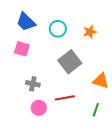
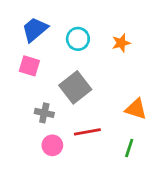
blue trapezoid: (26, 22) -> (35, 29), turned 95
gray square: (70, 62) -> (75, 87), moved

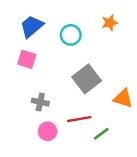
orange star: (121, 43) -> (110, 23), moved
gray square: (75, 87) -> (87, 79), moved
green line: (129, 148) -> (101, 134), moved, turned 35

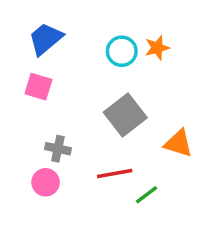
orange star: (110, 23) -> (157, 48), moved
cyan circle: (71, 35) -> (122, 51), moved
pink circle: (48, 131) -> (46, 182), moved

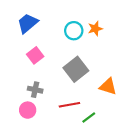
pink square: (38, 87) -> (35, 55), moved, turned 35

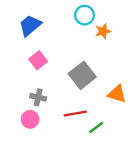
cyan circle: (74, 31) -> (84, 15), moved

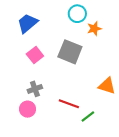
gray square: (82, 75) -> (70, 52), moved, turned -30
gray cross: (38, 97) -> (35, 89), turned -32
red line: (75, 114) -> (69, 104), turned 30

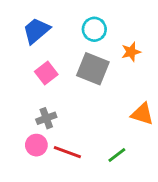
cyan circle: (77, 14) -> (94, 29), moved
orange star: (94, 29) -> (131, 52), moved
red line: (69, 104) -> (67, 152), moved

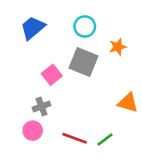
pink square: (46, 73) -> (52, 75), moved
red line: (67, 152) -> (75, 138), moved

